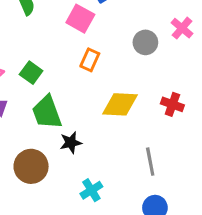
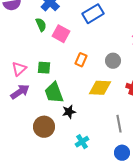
pink square: (80, 19) -> (61, 34), moved
gray circle: (145, 42) -> (113, 61), moved
green square: (31, 73) -> (44, 68), turned -32

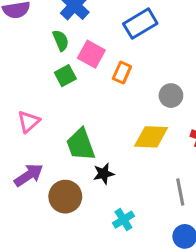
orange rectangle: (81, 60) -> (122, 73), moved
green square: (44, 68) -> (65, 76), moved, turned -32
pink triangle: (19, 69) -> (29, 122), moved
purple arrow: (20, 92) -> (29, 175), moved

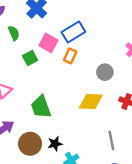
blue rectangle: (140, 24) -> (73, 32), moved
green semicircle: (61, 40) -> (14, 33), moved
black star: (104, 174) -> (55, 144), moved

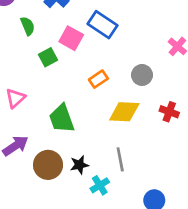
blue rectangle: (73, 32) -> (102, 25), turned 65
orange rectangle: (70, 56) -> (98, 79), moved, turned 32
gray line: (111, 140) -> (120, 159), moved

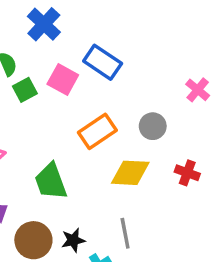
green square: (48, 57) -> (25, 90), moved
orange rectangle: (98, 79) -> (97, 131), size x1.5

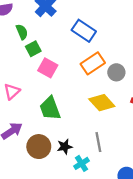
pink square: (63, 79) -> (48, 68), moved
orange rectangle: (97, 131) -> (93, 63), moved
yellow diamond: (130, 173) -> (102, 103), turned 45

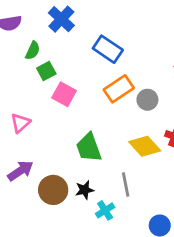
green semicircle: (22, 32) -> (33, 51), turned 48
yellow diamond: (102, 103) -> (145, 146), moved
green trapezoid: (50, 108) -> (89, 148), moved

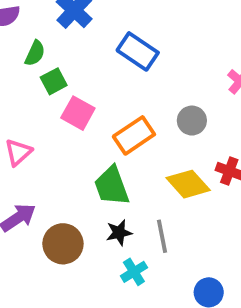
orange rectangle: (119, 89) -> (134, 135), moved
black star: (85, 190) -> (119, 233), moved

